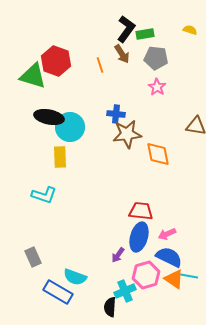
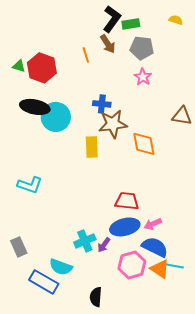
red hexagon: (56, 61) -> (42, 68), moved
green triangle: (33, 76) -> (19, 66), size x0.5
yellow rectangle: (60, 157) -> (92, 147), moved
blue ellipse: (139, 237) -> (125, 227), turned 60
cyan cross: (125, 291) -> (85, 241), moved

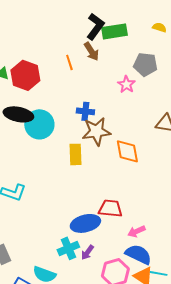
green rectangle: (131, 24) -> (114, 31), size x1.4
gray pentagon: (142, 48) -> (145, 64), moved
blue ellipse: (125, 227) -> (85, 223), moved

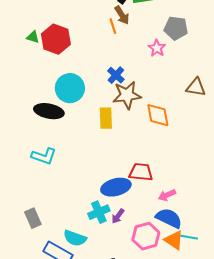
orange line: (69, 62) -> (113, 26), moved
blue cross: (85, 111) -> (116, 75), turned 36
black ellipse: (18, 114) -> (49, 111), moved

